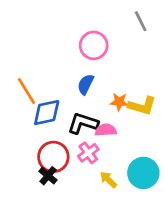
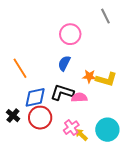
blue diamond: (47, 113) -> (35, 97), moved
pink cross: (88, 153) -> (71, 128), moved
black cross: (48, 176) -> (13, 116), moved

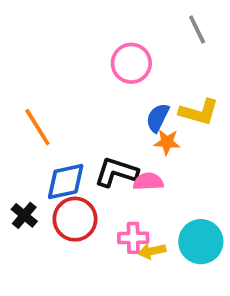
blue semicircle: (64, 63) -> (158, 118), moved
yellow L-shape: (106, 79) -> (199, 112), moved
pink cross: (71, 128) -> (133, 238), turned 35
yellow arrow: (81, 135) -> (152, 251), turned -56

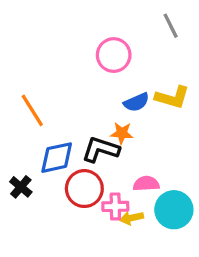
blue semicircle: (158, 118) -> (136, 102), turned -140
orange star: (167, 142) -> (122, 133), moved
pink semicircle: (148, 182) -> (146, 184), moved
red circle: (75, 219) -> (84, 189), moved

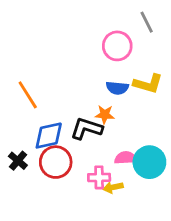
pink circle: (114, 55) -> (117, 46), moved
blue semicircle: (136, 102) -> (117, 88), turned 30
red circle: (84, 189) -> (56, 162), moved
cyan circle: (174, 210) -> (149, 162), moved

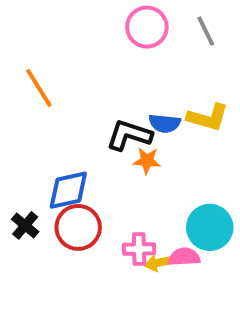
pink circle: (117, 46) -> (147, 27), moved
orange line: (28, 95) -> (39, 88), moved
black L-shape: (86, 129) -> (129, 135), moved
pink semicircle: (126, 158) -> (184, 257), moved

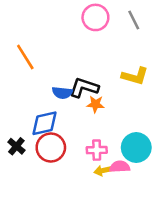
blue semicircle: (165, 123) -> (62, 93), moved
pink cross: (139, 249) -> (97, 150), moved

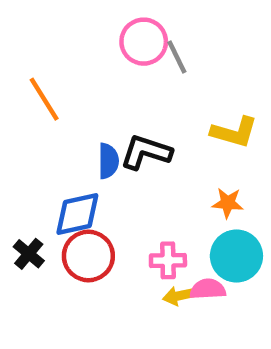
pink circle: (95, 17) -> (144, 42), moved
gray line: (134, 20) -> (177, 57), moved
blue semicircle: (62, 93) -> (108, 161), turned -96
orange star: (95, 104) -> (228, 203), moved

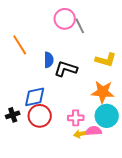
blue semicircle: (108, 161) -> (49, 60), moved
orange star: (228, 203) -> (103, 92), size x1.6
black cross: (29, 254) -> (13, 115), turned 32

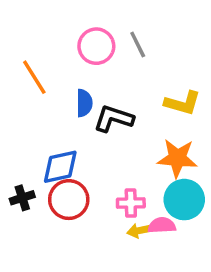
pink circle: (65, 19) -> (96, 46), moved

